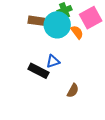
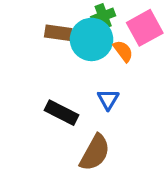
blue triangle: (53, 61) -> (108, 99), moved, turned -40
brown semicircle: (73, 91) -> (95, 153), moved, size x1.6

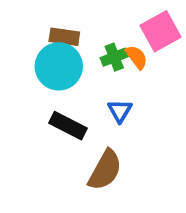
green cross: (103, 16) -> (114, 57), moved
cyan circle: (91, 39) -> (59, 66), moved

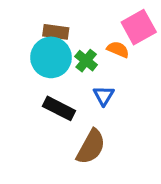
green cross: (114, 57) -> (86, 61), moved, turned -30
orange semicircle: (136, 57) -> (118, 49), turned -30

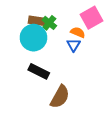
green cross: (86, 61) -> (49, 23), moved
blue triangle: (104, 96) -> (74, 45), moved

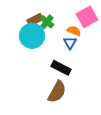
brown rectangle: (37, 21) -> (35, 20), turned -35
black rectangle: (39, 71) -> (61, 68), moved

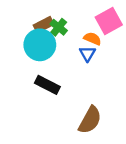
black rectangle: (61, 68) -> (47, 85), moved
brown semicircle: (57, 92) -> (90, 120), moved

